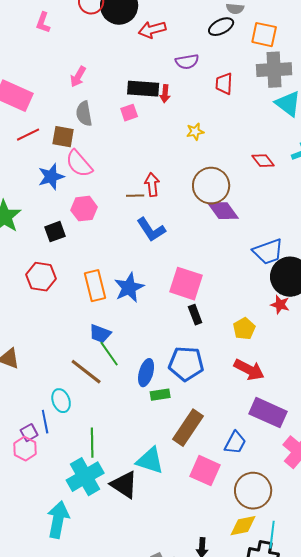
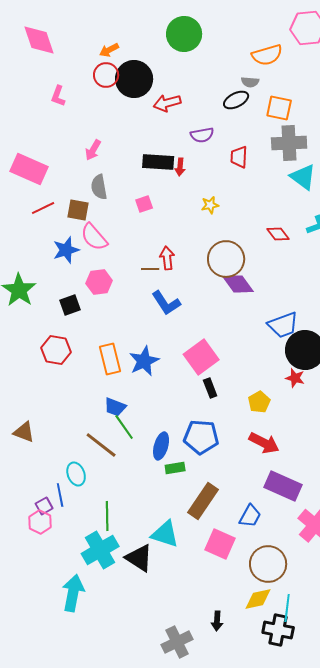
pink square: (129, 113) -> (144, 204), moved
pink square: (186, 284) -> (201, 357), turned 36

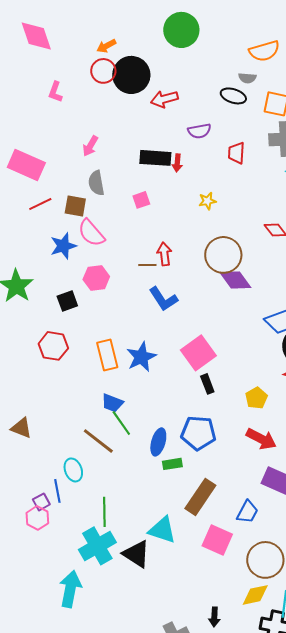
black ellipse: (236, 100) -> (233, 96), turned 45

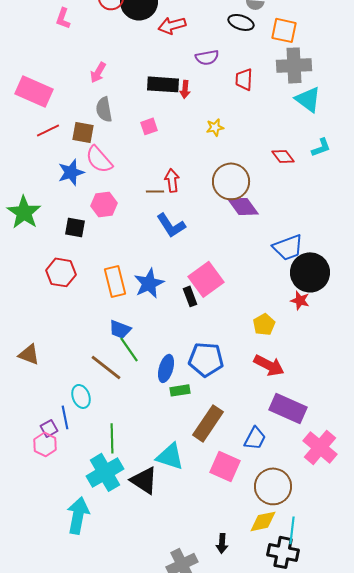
black square: (67, 301) -> (75, 227), turned 30
black rectangle: (207, 384) -> (190, 296), moved

